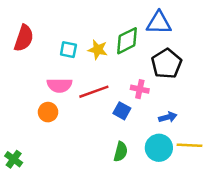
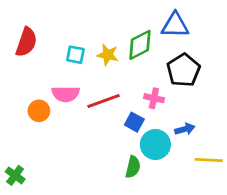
orange circle: (48, 112) -> (39, 111), moved
cyan circle: (159, 148) -> (155, 145), moved

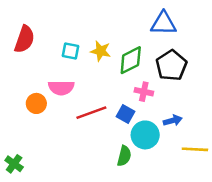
green diamond: (140, 45) -> (131, 60), moved
red line: (103, 101) -> (91, 113), moved

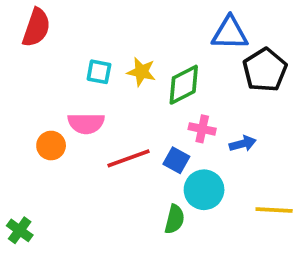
red semicircle: (25, 39) -> (36, 28), moved
black pentagon: (171, 65) -> (265, 70), moved
blue arrow: (173, 120) -> (243, 144), moved

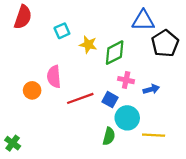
cyan square: (99, 72) -> (62, 31), moved, turned -35
pink semicircle: (86, 123) -> (54, 77), turned 85
yellow line: (274, 210) -> (154, 135), moved

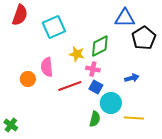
cyan square: (62, 31) -> (54, 27), size x1.6
yellow star: (88, 45) -> (77, 54), moved
pink cross: (126, 80) -> (93, 69), moved

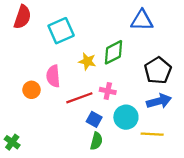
black pentagon: (144, 38) -> (158, 70), moved
pink cross: (93, 69) -> (108, 91), moved
blue arrow: (132, 78) -> (159, 101), moved, size x1.5
blue square: (96, 87) -> (94, 119), moved
green semicircle: (95, 119) -> (96, 141), moved

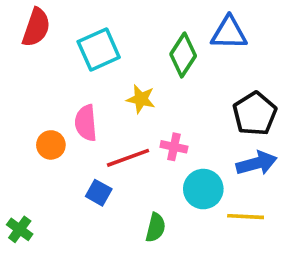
green diamond: (113, 52) -> (183, 55), moved, turned -30
blue square: (94, 119) -> (99, 193), moved

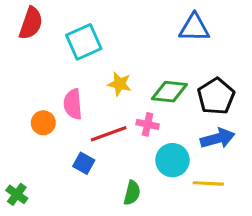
green diamond: (183, 55) -> (169, 92), moved, turned 63

